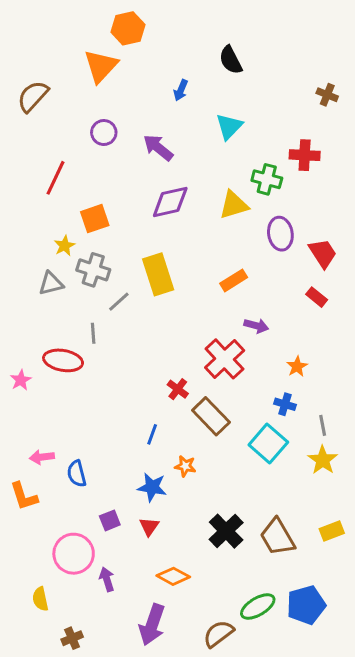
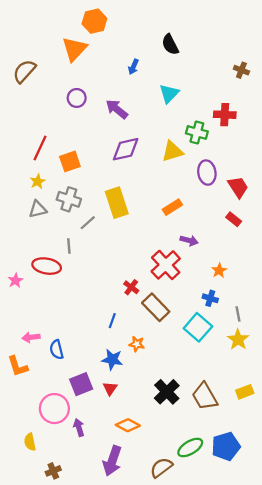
red line: (55, 178) -> (40, 148), moved
yellow star: (65, 246) -> (38, 181), moved
purple square: (110, 520) -> (81, 384), size x1.5

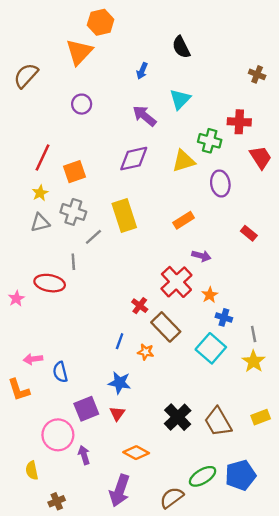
purple arrow: (117, 109) -> (144, 116), moved
red trapezoid: (238, 187) -> (261, 157), moved
orange star: (219, 271) -> (210, 295), moved
orange star: (137, 344) -> (146, 352), moved

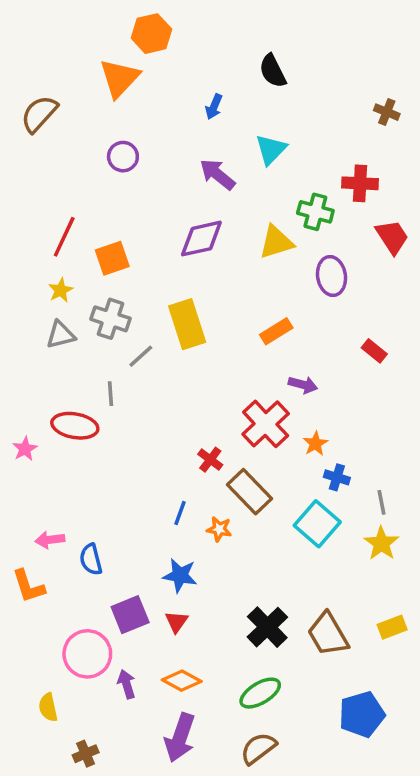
orange diamond: (136, 453) -> (182, 681), moved
green ellipse: (203, 476) -> (260, 693), moved

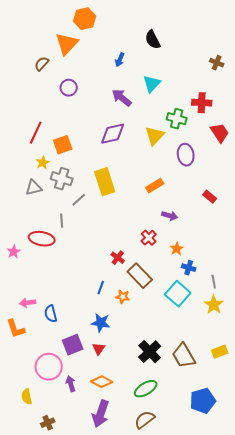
brown semicircle: (39, 114) -> (42, 64), moved, size x0.7
yellow triangle: (276, 242) -> (155, 136), turned -30
yellow star: (61, 290) -> (43, 163), moved
red cross: (266, 424) -> (149, 238), size x0.6

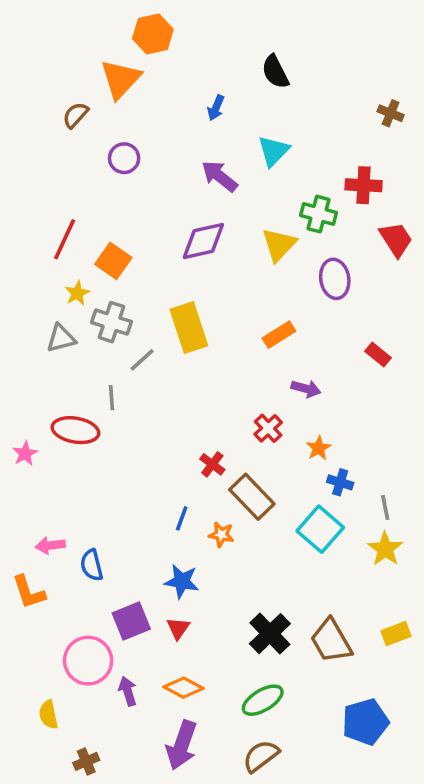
orange square: (63, 145) -> (113, 261), turned -36

